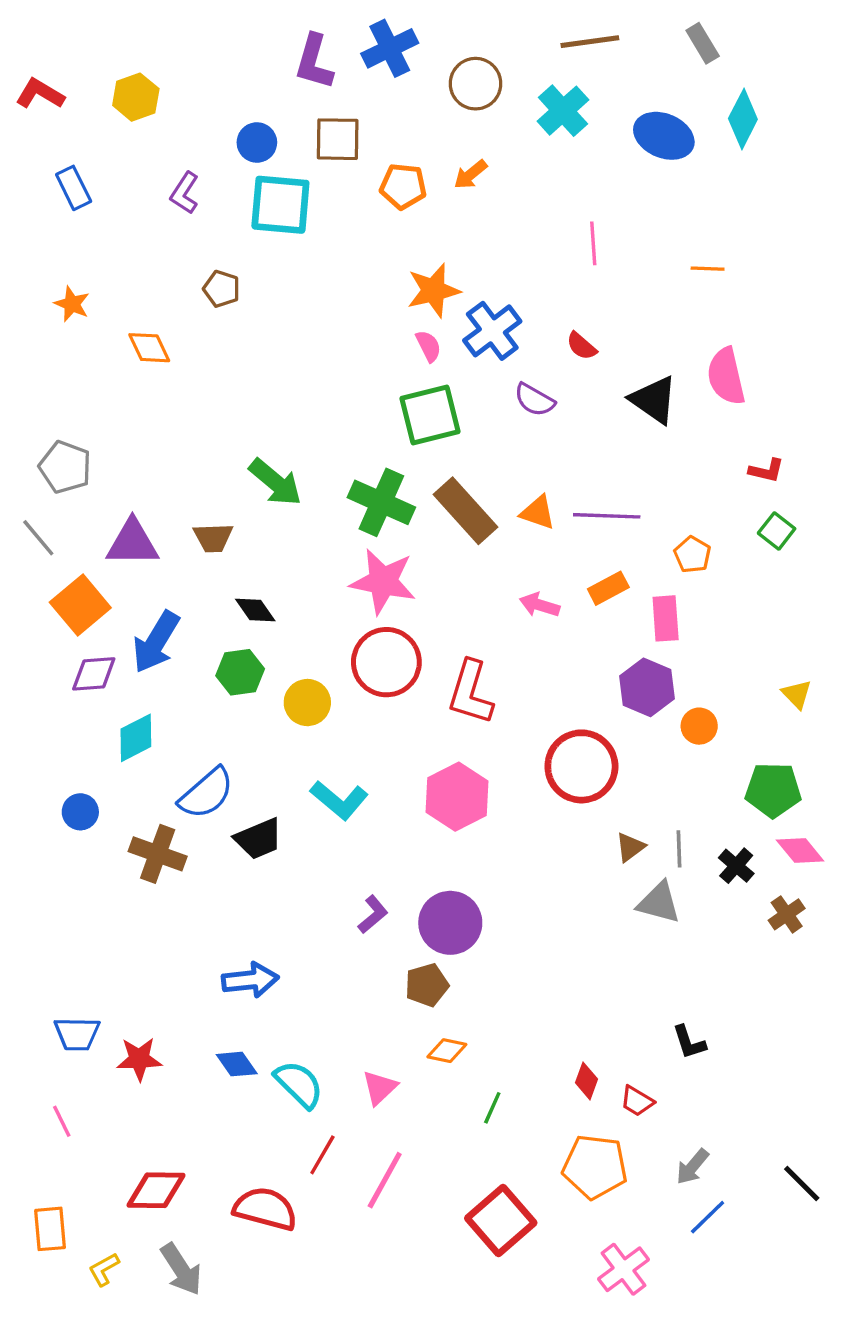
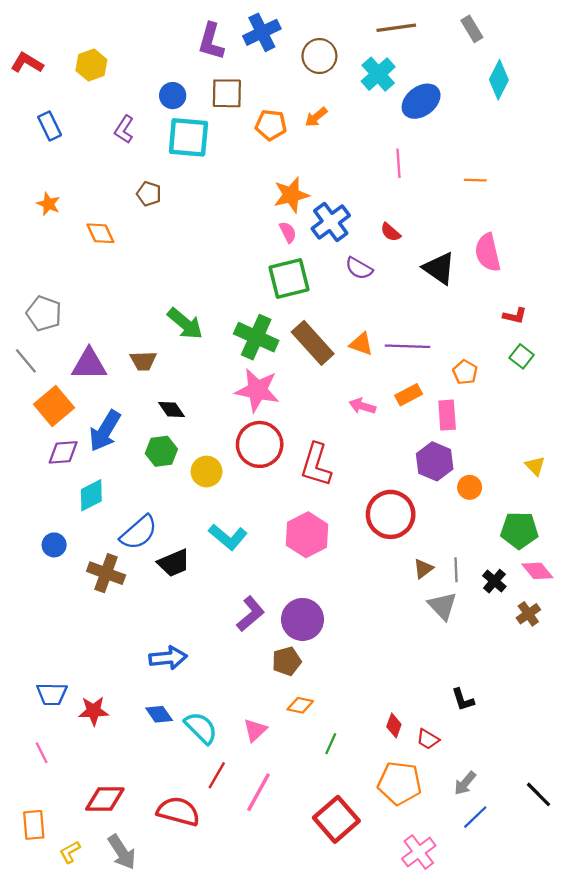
blue ellipse: (664, 136) -> (421, 101), moved, turned -60
gray triangle: (659, 903) -> (443, 606), turned 32
purple L-shape: (373, 914) -> (251, 614), size x1.4

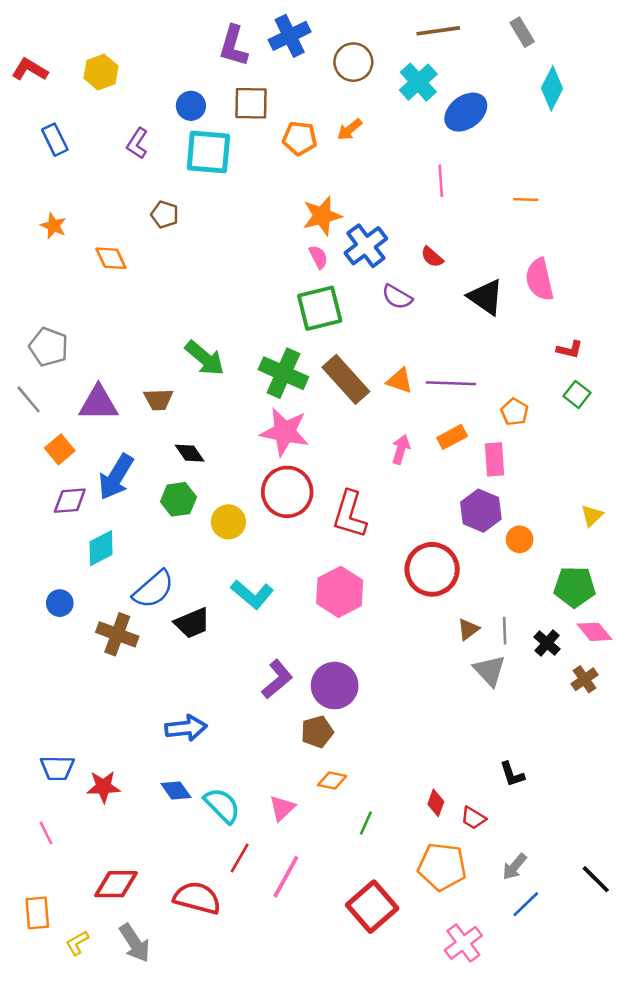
orange square: (54, 406) -> (60, 449), size x0.7
pink arrow: (362, 406) -> (401, 449), turned 90
yellow triangle: (535, 466) -> (592, 516), turned 30

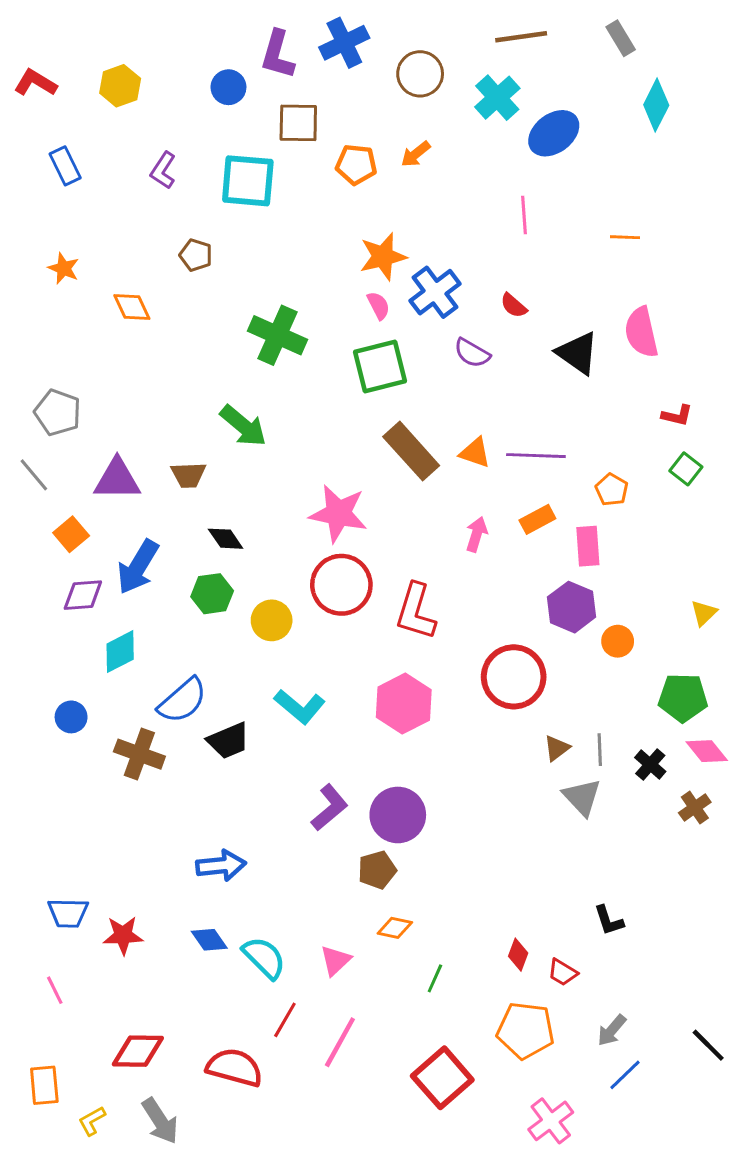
blue circle: (191, 106) -> (228, 87), moved
green cross: (283, 373) -> (278, 335), moved

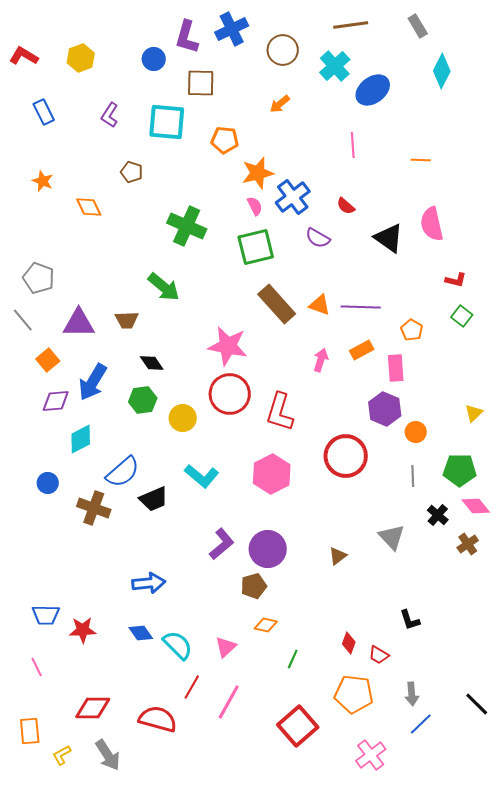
orange pentagon: (356, 164) -> (225, 140), moved
brown triangle: (557, 748) -> (338, 556), moved
gray line: (600, 750) -> (413, 476), moved
gray arrow: (612, 1030) -> (412, 694), turned -45

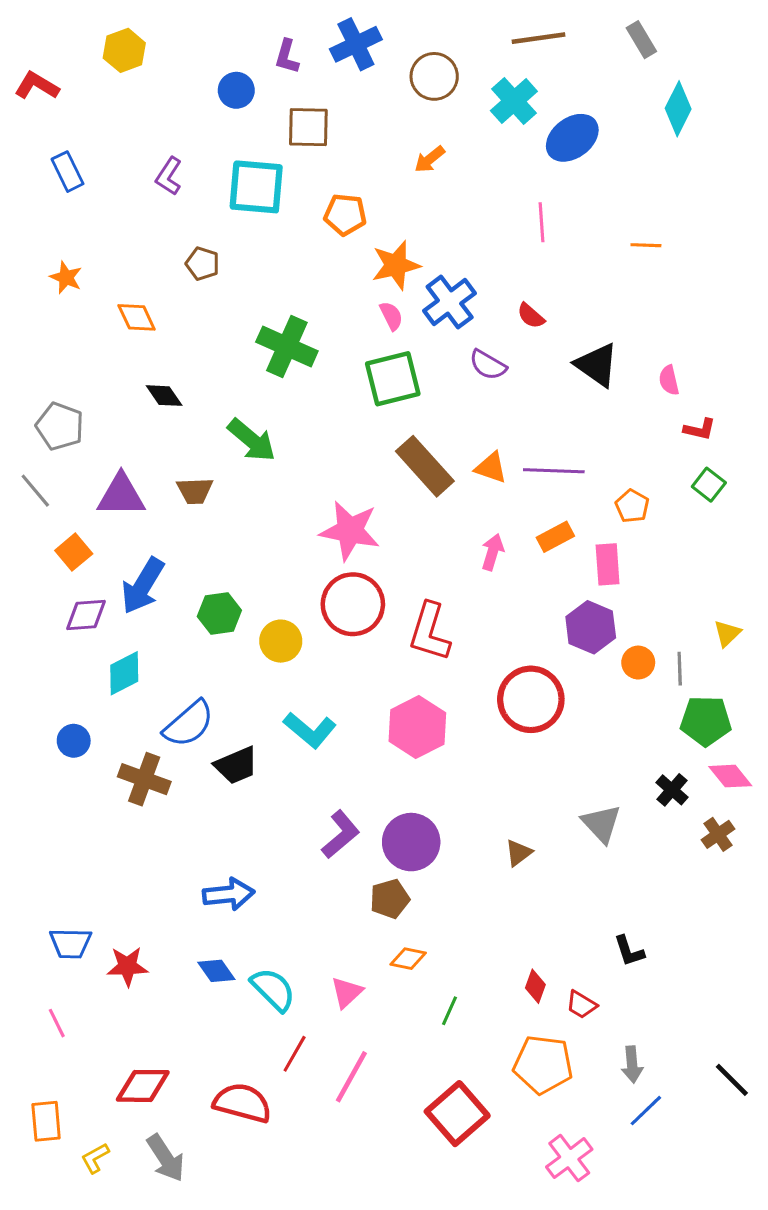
purple L-shape: (187, 37) -> (287, 57), size x0.7
yellow hexagon: (81, 58) -> (124, 50), moved
pink semicircle: (432, 224) -> (669, 380), moved, size x0.6
black diamond: (152, 363) -> (164, 396), moved
gray line: (413, 476) -> (680, 669), moved

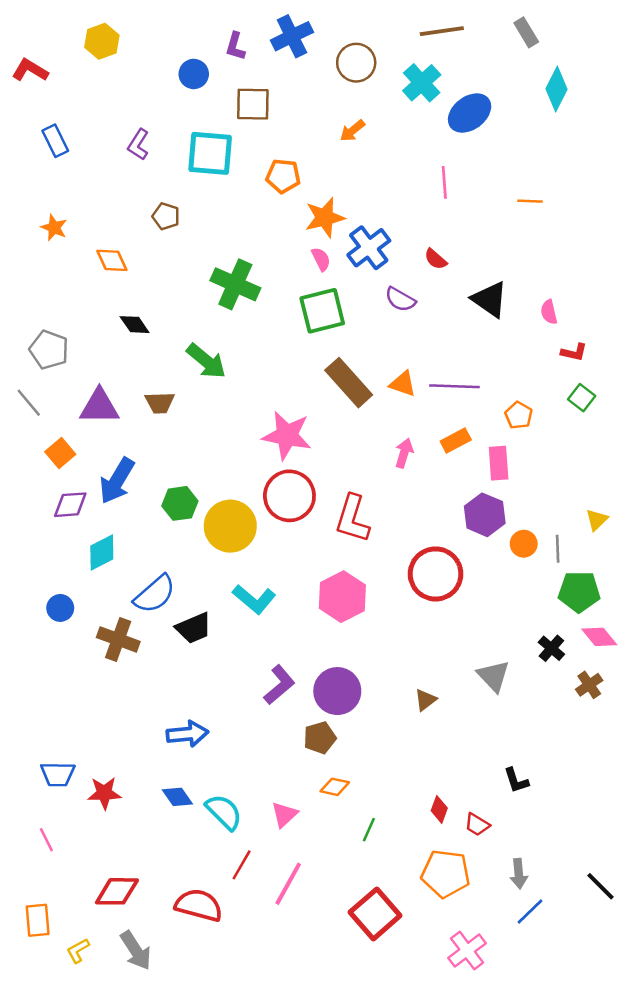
yellow circle: (281, 641) -> (230, 526), size x1.5

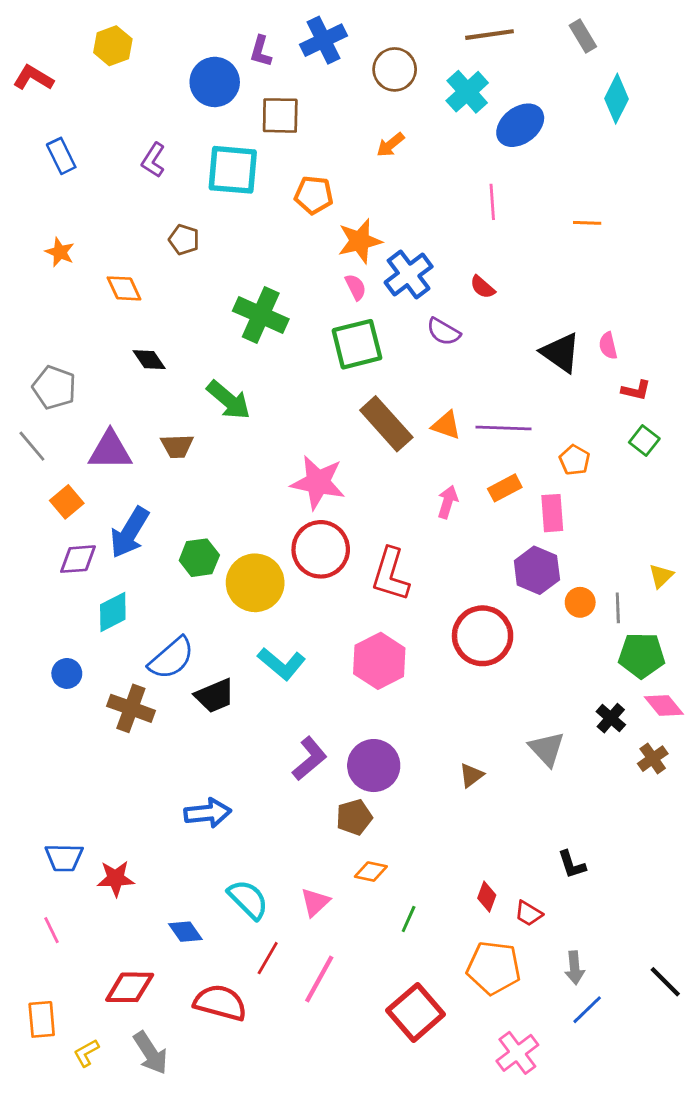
blue circle: (194, 74) -> (215, 82), size x1.5
black triangle: (490, 299) -> (561, 353), moved
blue diamond: (177, 797) -> (185, 932), moved

